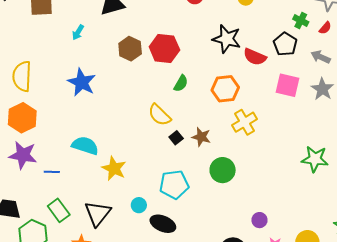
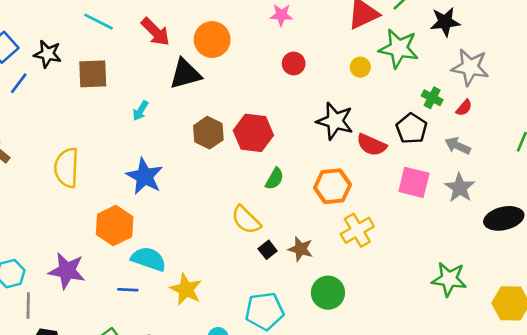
orange hexagon: (22, 118) -> (115, 226), moved
blue line: (52, 172) -> (128, 290), moved

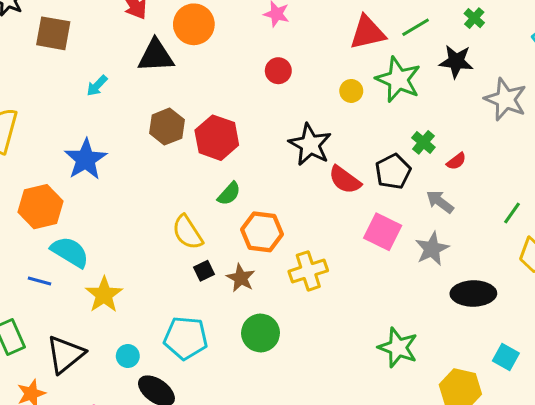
gray star: (470, 67) -> (506, 99), moved
orange hexagon: (332, 186) -> (262, 232), moved

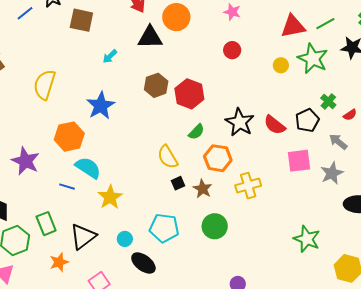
black star: (310, 145) -> (240, 122), moved
pink square: (383, 232) -> (299, 161), turned -35

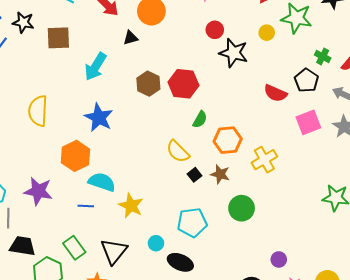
black triangle: (150, 37) -> (130, 38), size x0.6
cyan arrow: (110, 56) -> (96, 67), size x1.8
black star: (240, 122) -> (234, 53), moved

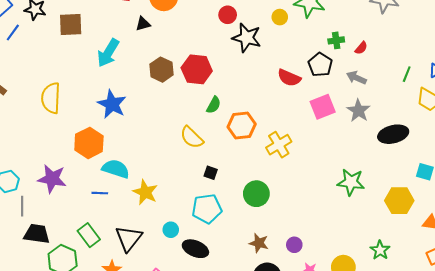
green cross: (323, 56) -> (336, 40), turned -35
brown star: (220, 174) -> (259, 243), moved
black square: (195, 175) -> (211, 173), moved, turned -32

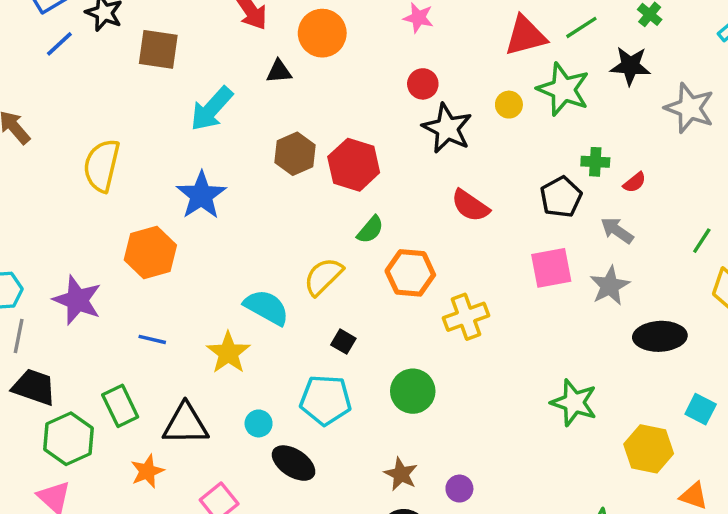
red semicircle: (289, 78) -> (470, 206), moved
yellow semicircle: (192, 137) -> (323, 276), turned 80
cyan semicircle: (116, 169) -> (266, 307), moved
black triangle: (129, 238) -> (186, 424), turned 40

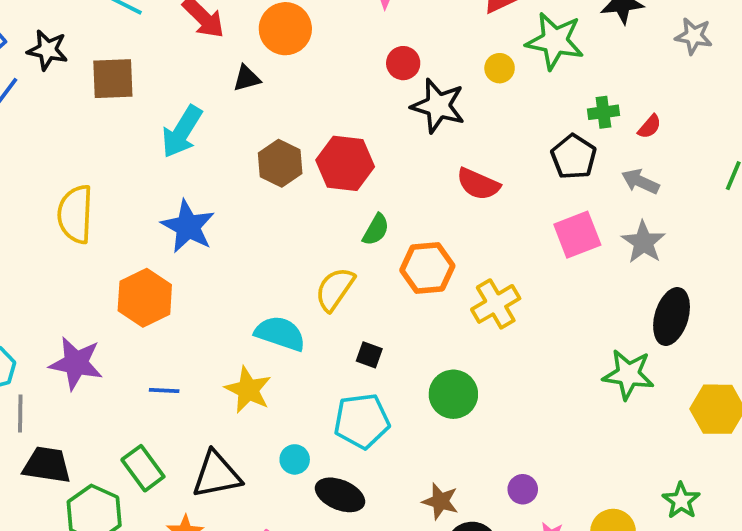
gray star: (690, 108) -> (694, 36), size x0.7
black ellipse: (660, 336) -> (672, 317), moved, turned -60
brown star: (401, 474) -> (440, 501), moved

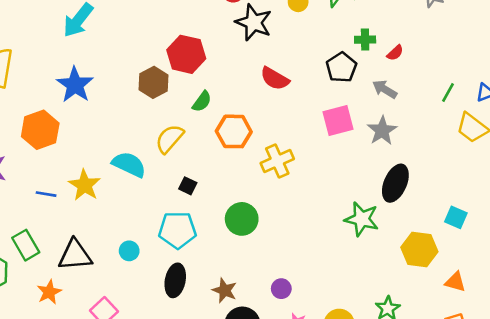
brown hexagon: (280, 163) -> (154, 82), moved
yellow star: (248, 390) -> (85, 185), moved
black ellipse: (340, 495) -> (175, 280), moved, turned 72

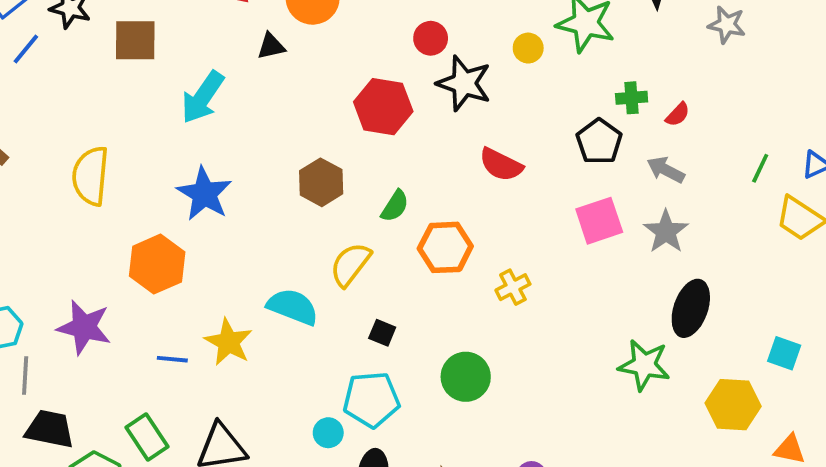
red hexagon: (186, 54) -> (383, 107), moved
yellow cross: (277, 161) -> (513, 287), size x0.7
cyan circle: (129, 251) -> (328, 433), moved

